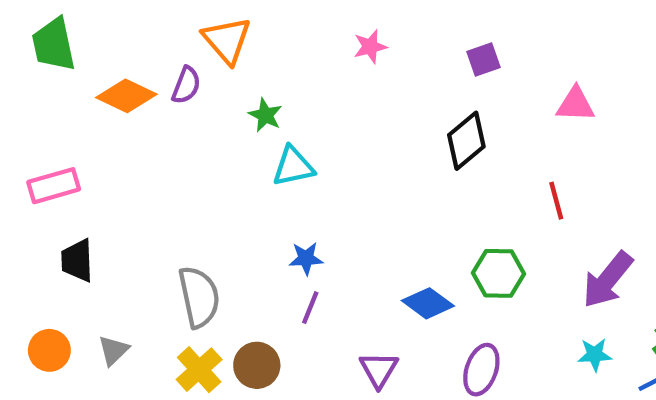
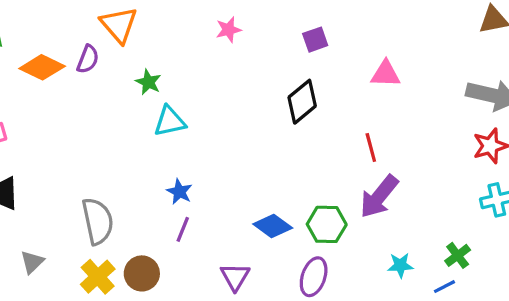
blue star: (306, 258) -> (179, 192), turned 30
green hexagon: (498, 273) -> (327, 224), moved
purple arrow: (608, 280) -> (379, 197), moved

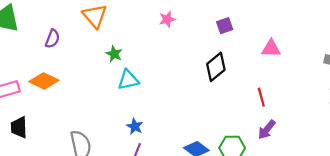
purple semicircle: (88, 59) -> (52, 39), moved
orange diamond: (42, 67) -> (44, 81), moved
purple arrow: (379, 197) -> (267, 130), size x0.7

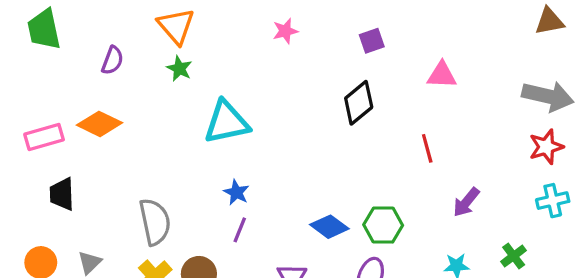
green star: (114, 54) -> (179, 69), moved
cyan triangle: (128, 80) -> (227, 122), size x1.4
purple arrow: (267, 130) -> (466, 202), moved

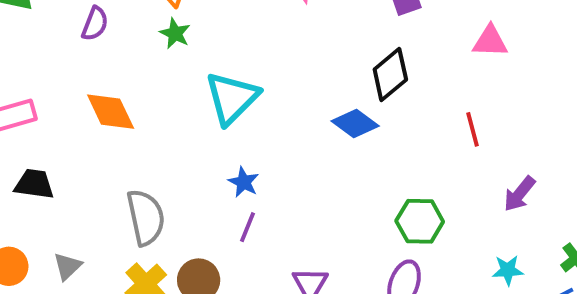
cyan triangle: (227, 122) -> (232, 98), turned -33
orange diamond: (99, 124) -> (111, 112), moved, turned 39
black trapezoid: (62, 194) -> (34, 184), turned 100
blue diamond: (329, 227) -> (355, 123), moved

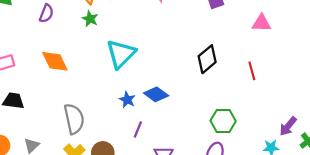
black diamond: (390, 75) -> (207, 59), moved
blue diamond: (355, 123) -> (156, 94), moved
purple arrow: (519, 194) -> (288, 126), moved
purple line: (247, 227) -> (138, 129), moved

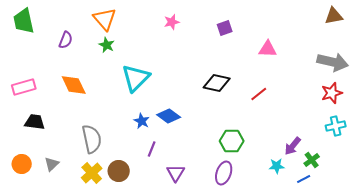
black diamond: (207, 59) -> (217, 83), turned 52
red line: (252, 71) -> (259, 94), turned 66

